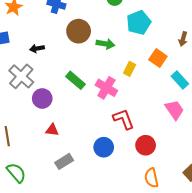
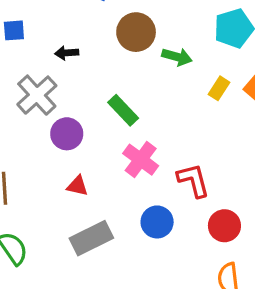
yellow rectangle: (130, 69) -> (219, 88), moved
pink cross: (106, 88) -> (141, 160), moved
gray rectangle: (64, 161) -> (91, 238), size x1.4

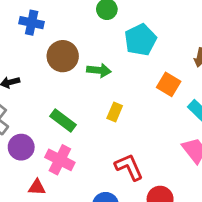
yellow rectangle: (219, 88) -> (115, 112), moved
pink cross: (141, 160) -> (60, 160), moved

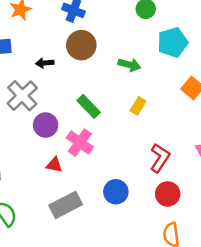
brown circle: (63, 56) -> (81, 45), moved
red L-shape: (129, 167) -> (160, 158), moved, turned 48

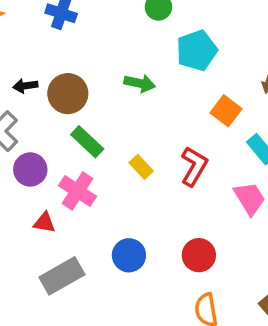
brown circle: (81, 45) -> (68, 94), moved
yellow rectangle: (138, 106) -> (141, 167), moved, turned -72
red L-shape: (160, 158) -> (194, 166), moved

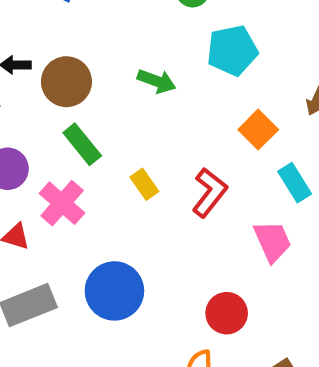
blue circle: (129, 255) -> (114, 291), size x1.4
red circle: (199, 255) -> (227, 313), moved

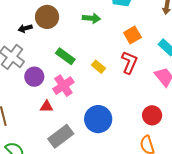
brown circle: (66, 82) -> (47, 17), moved
orange square: (258, 130) -> (132, 35), moved, turned 30
pink cross: (62, 203) -> (63, 86), turned 30

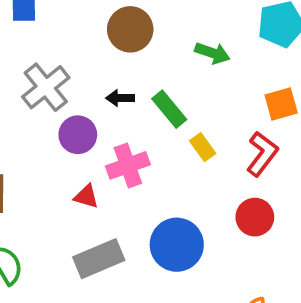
black arrow: (25, 28) -> (120, 98), moved
green rectangle: (65, 56) -> (169, 109), moved
red circle: (152, 115) -> (255, 217), moved

